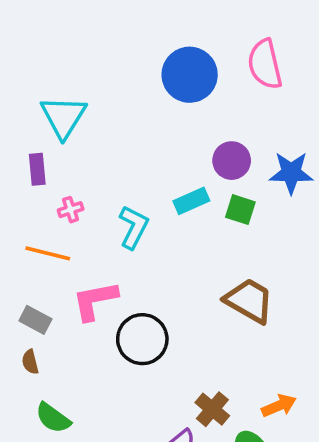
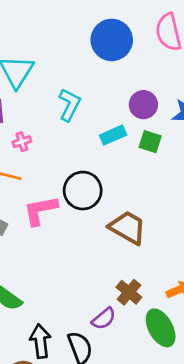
cyan L-shape: (134, 227) -> (69, 105), moved
brown trapezoid: (249, 301) -> (128, 228), moved
black circle: (142, 339) -> (83, 191), moved

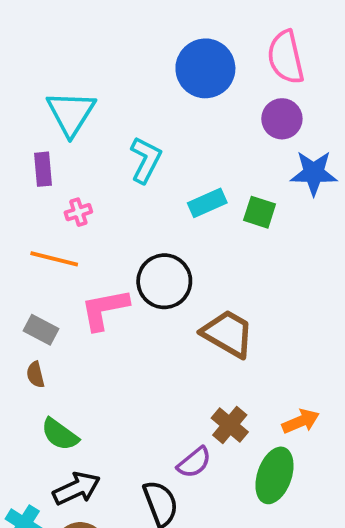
purple circle: (143, 105) -> (282, 119), moved
green ellipse: (161, 328) -> (274, 475), turned 48
black arrow: (40, 341) -> (77, 489), moved, turned 72

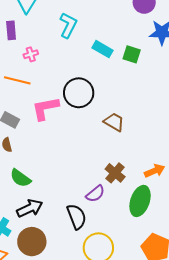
cyan rectangle: (207, 203) -> (103, 49), turned 54
brown trapezoid: (228, 334) -> (114, 122), size x0.7

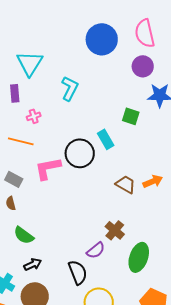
cyan rectangle: (103, 49) -> (106, 139), moved, turned 30
brown trapezoid: (114, 122) -> (126, 184), moved
orange arrow: (155, 171) -> (153, 181), moved
black arrow: (30, 208) -> (33, 264), size x0.7

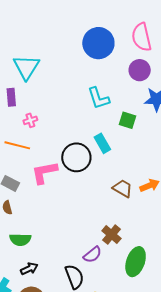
cyan L-shape: (70, 88) -> (98, 98), moved, turned 135
green semicircle: (24, 235) -> (20, 240), turned -35

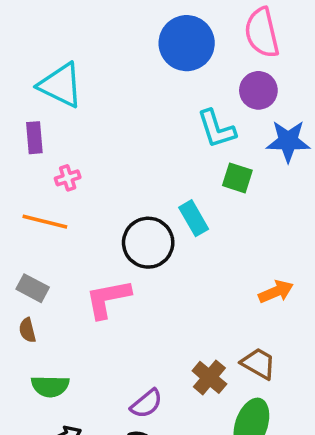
cyan triangle: (26, 67) -> (61, 85), turned -36
cyan L-shape: (98, 98) -> (216, 129), moved
pink L-shape: (44, 172) -> (108, 299), moved
brown trapezoid: (123, 188) -> (258, 363), moved
purple semicircle: (92, 255) -> (146, 404), moved

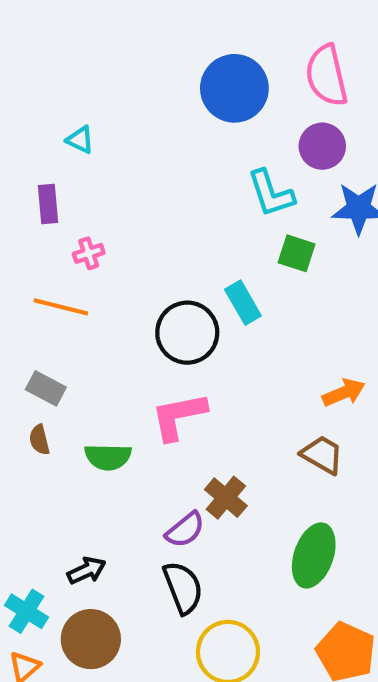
cyan triangle: (61, 85) -> (80, 140), size x0.5
pink L-shape: (108, 299) -> (179, 416), moved
brown trapezoid: (258, 363) -> (322, 455), moved
brown cross: (209, 377) -> (226, 498), moved
green semicircle: (50, 386) -> (108, 457), moved

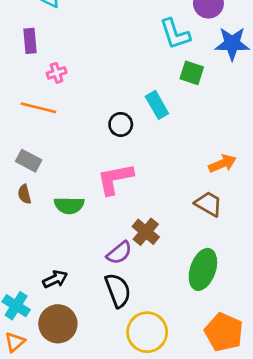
black circle: (187, 333) -> (121, 124), size x0.6

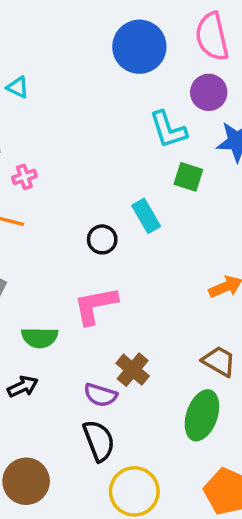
brown trapezoid: (208, 204) -> (219, 361), moved
purple semicircle: (119, 253) -> (100, 395), turned 56
black arrow: (55, 279) -> (23, 387), moved

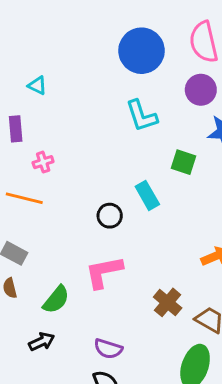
cyan L-shape: (168, 130) -> (142, 116), moved
green semicircle: (40, 338) -> (56, 300), turned -52
brown cross: (133, 370) -> (168, 302), moved

